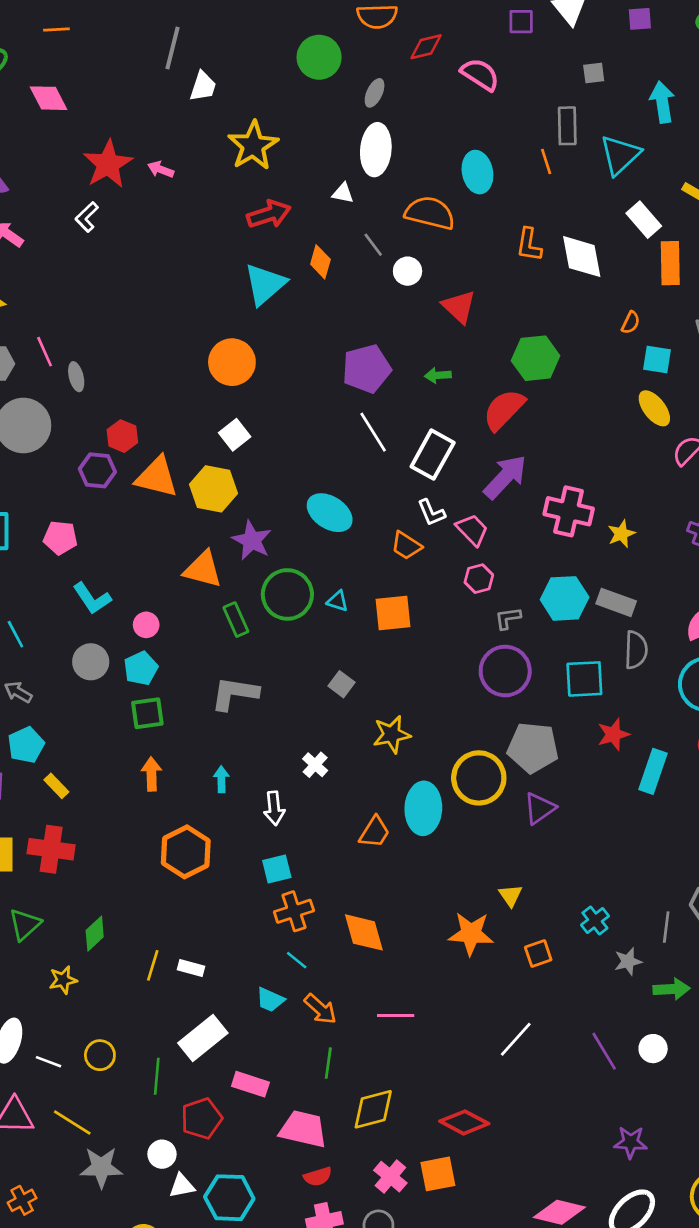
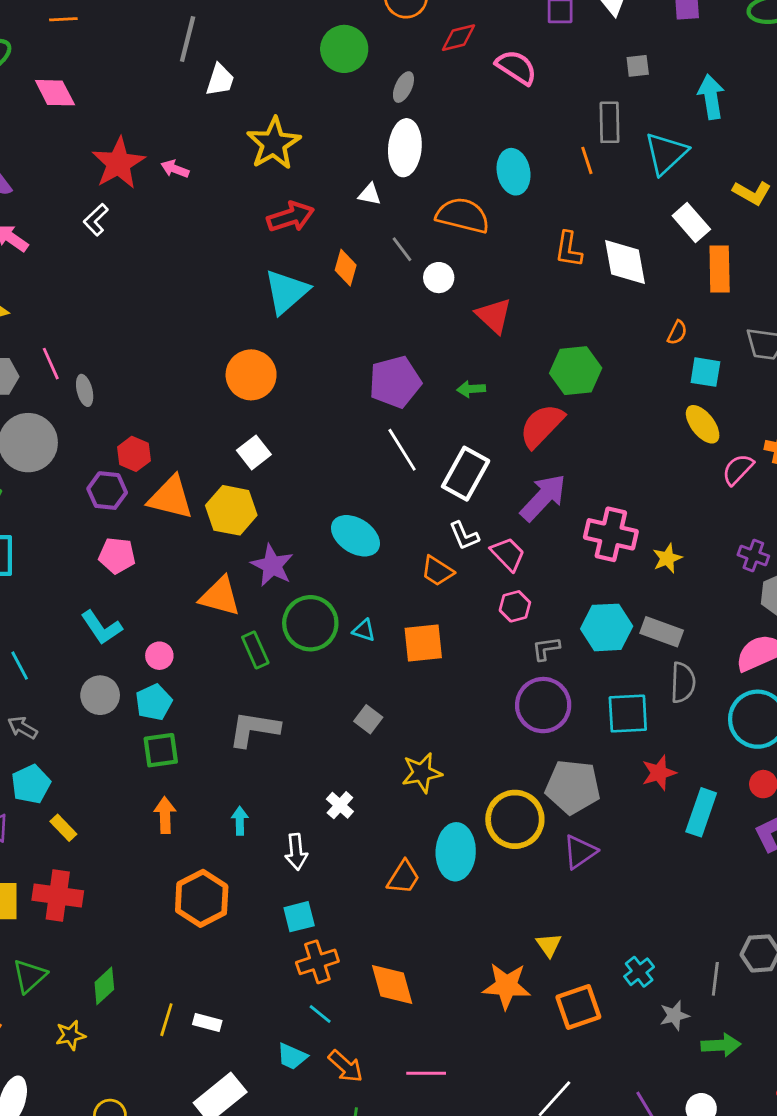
pink pentagon: (60, 538) -> (117, 555), moved
orange square: (538, 954) -> (578, 1007), size x1.5

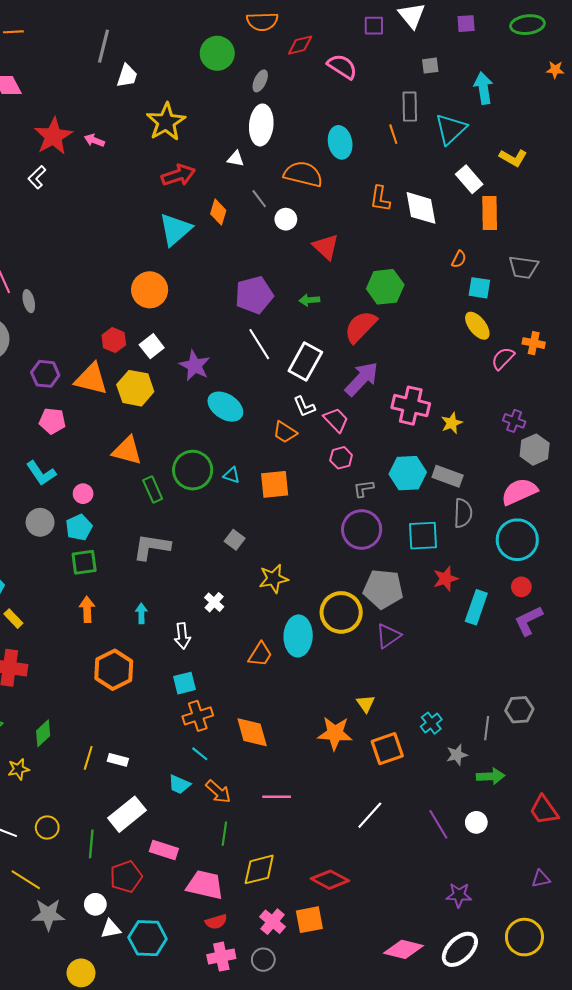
red hexagon: (134, 454) -> (114, 340), moved
purple star: (272, 565) -> (195, 366), moved

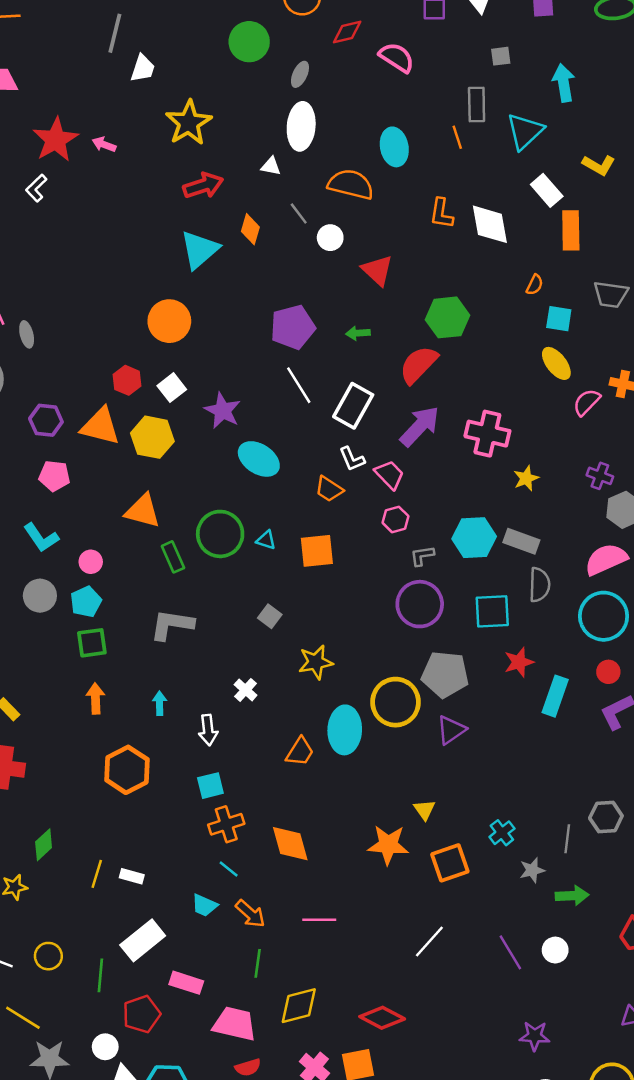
pink cross: (411, 406) -> (487, 434), moved

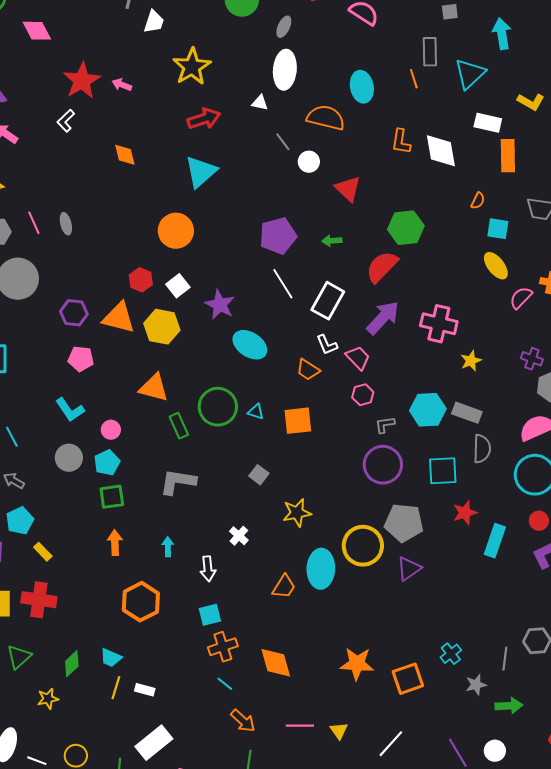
white rectangle: (547, 190) -> (488, 123), turned -36
orange diamond: (250, 229) -> (125, 155), moved, turned -30
gray ellipse: (27, 334) -> (66, 224), moved
yellow triangle: (425, 810) -> (339, 731), moved
cyan trapezoid: (204, 905) -> (111, 658), moved

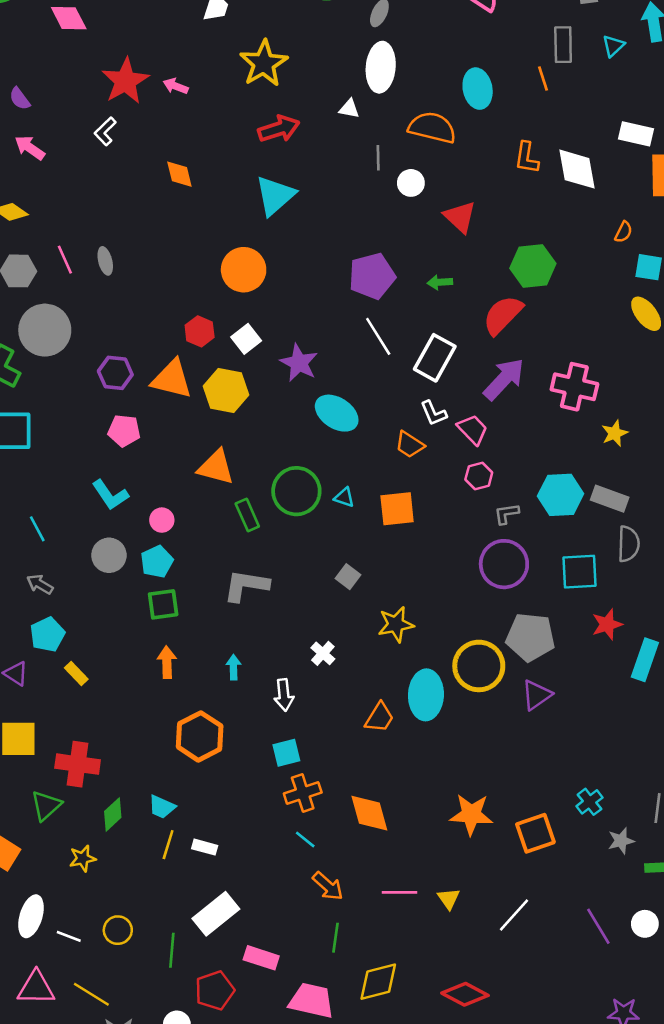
cyan triangle: (470, 74) -> (613, 46), moved, size x0.6
gray line: (283, 142) -> (378, 158), turned 36
red cross: (39, 600) -> (78, 764), moved

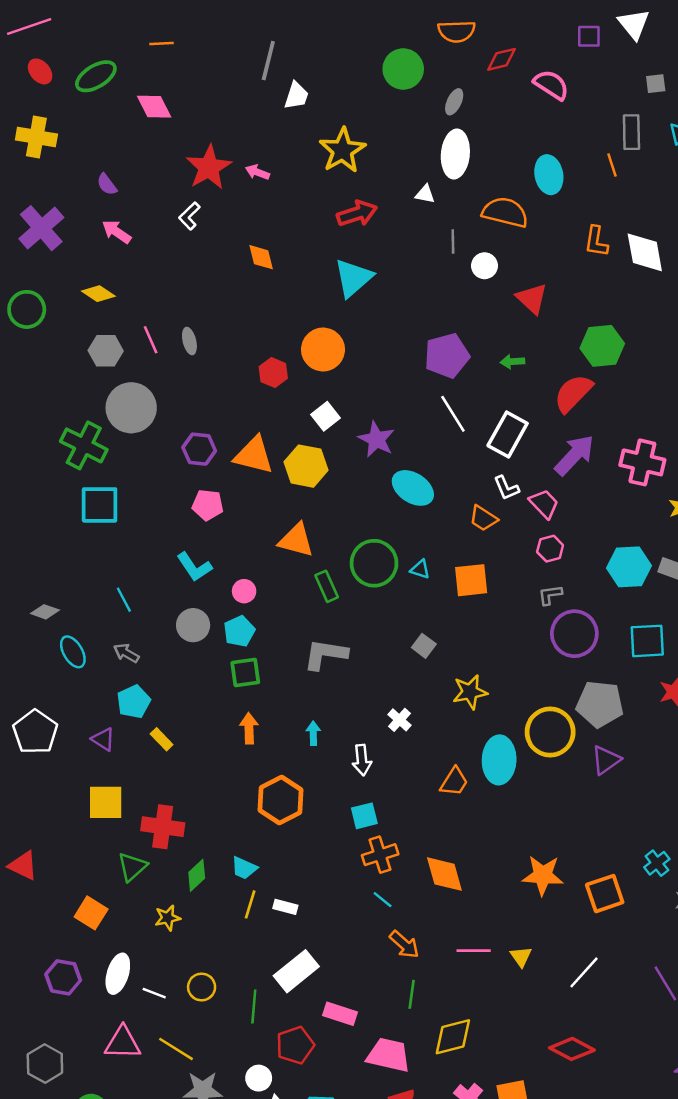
red hexagon: (200, 331) -> (273, 373), moved
gray L-shape: (506, 514) -> (550, 595), moved
red diamond: (465, 994) -> (572, 1049), moved

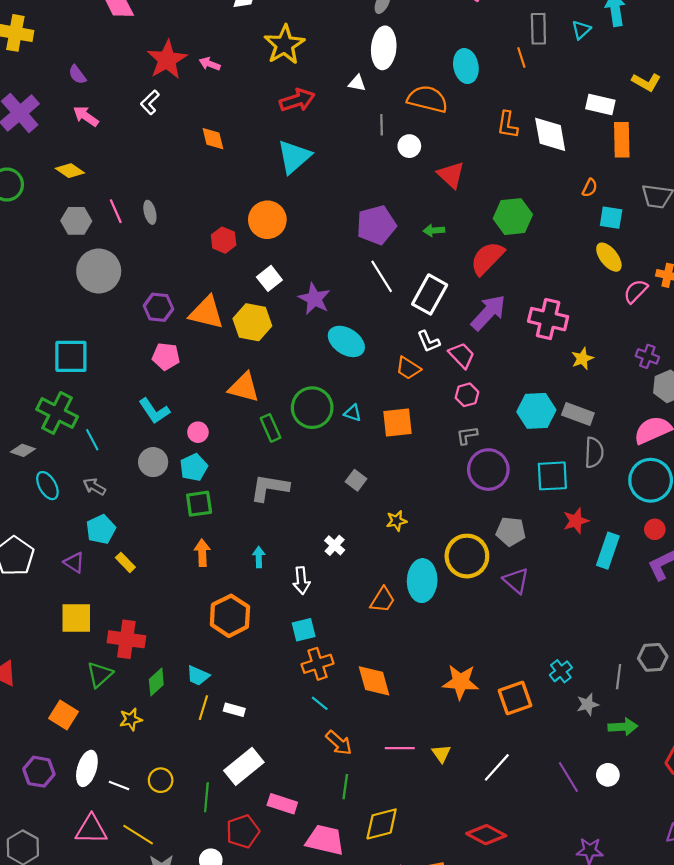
green cross: (84, 445) -> (57, 413), moved
yellow star: (470, 692) -> (397, 521), size x0.7
gray pentagon: (600, 704) -> (511, 531), size x0.7
purple triangle: (606, 760) -> (516, 581), turned -44

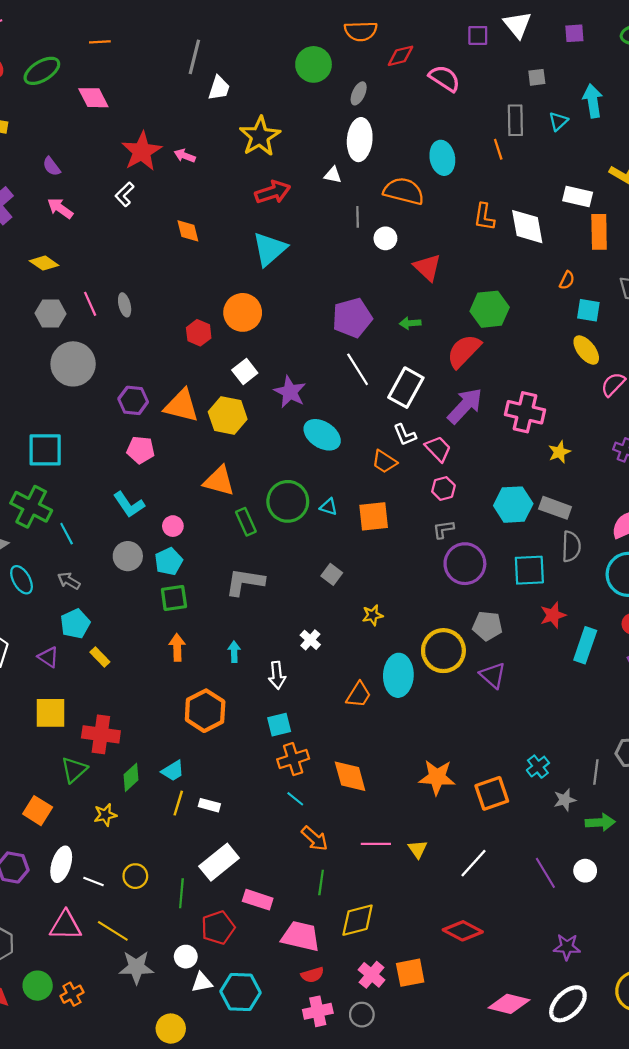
cyan trapezoid: (198, 676) -> (173, 771), turned -55

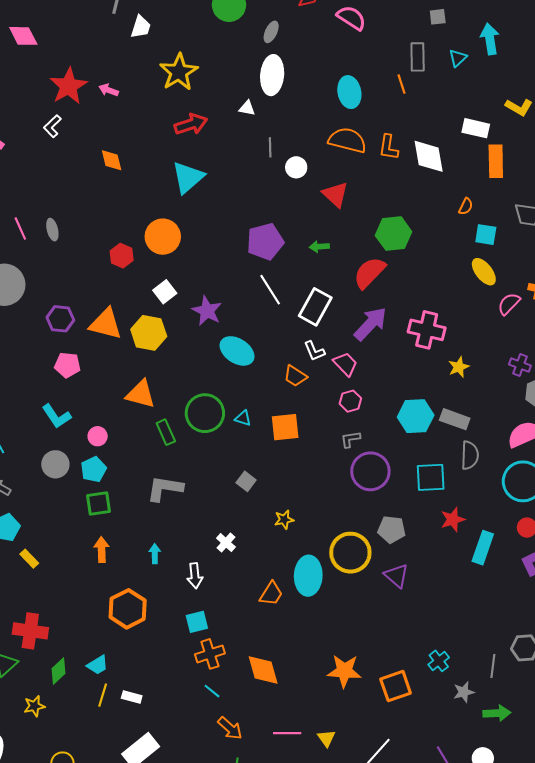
orange semicircle: (404, 191) -> (347, 140), moved

